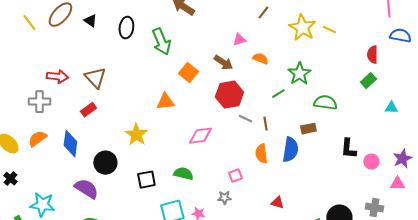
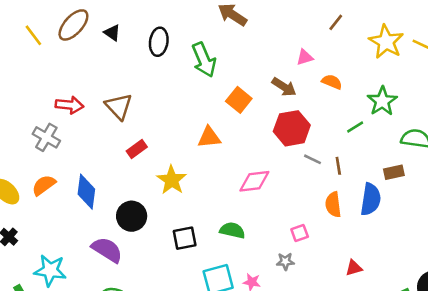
gray cross: (39, 102) -> (46, 137), turned 30
red rectangle: (88, 110) -> (137, 149), moved
red triangle: (277, 203) -> (354, 268), turned -32

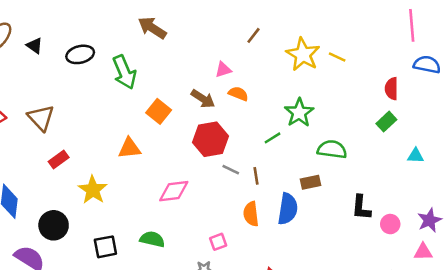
black ellipse: (159, 42) -> (80, 54), turned 68
orange semicircle: (332, 82) -> (238, 94), moved

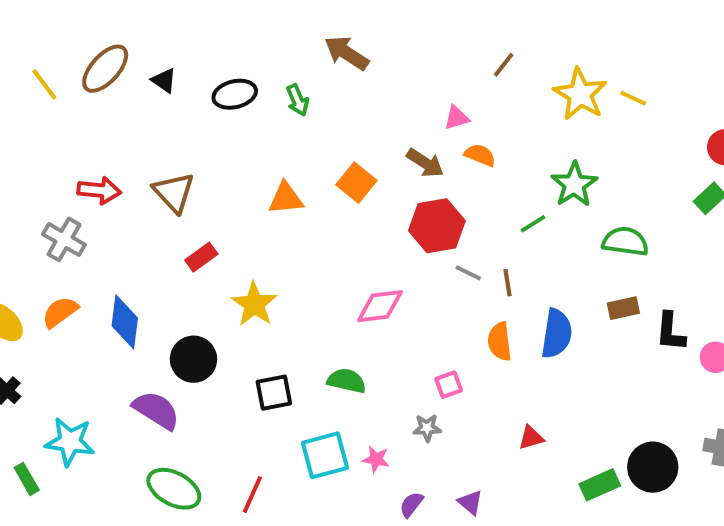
green arrow: (124, 72) -> (298, 100), moved, size x0.6
orange triangle: (129, 148) -> (286, 198), moved
brown rectangle: (310, 182) -> (623, 308), moved

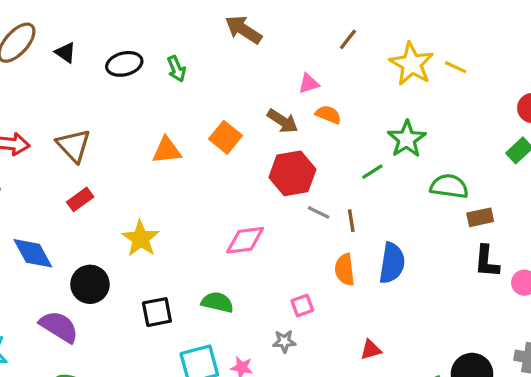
brown arrow: (347, 53) -> (243, 30), moved
red rectangle: (201, 257) -> (80, 199), moved
brown rectangle: (623, 308) -> (480, 217), moved
blue diamond: (125, 322) -> (33, 253), turned -36

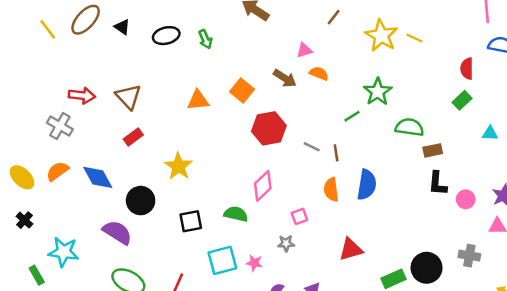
red hexagon: (292, 173) -> (269, 128), moved
pink diamond: (245, 240) -> (263, 186), moved, turned -36
red triangle: (371, 350) -> (351, 249), size x1.5

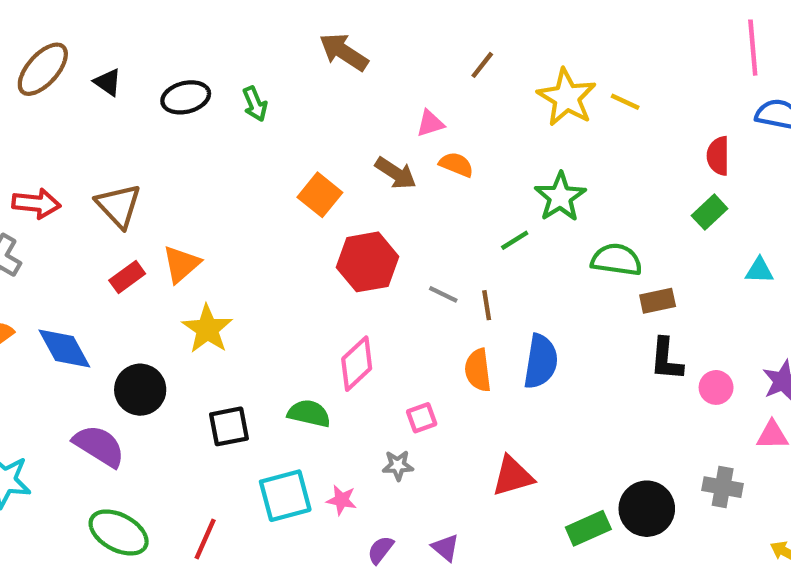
orange triangle: (198, 100) -> (181, 264), moved, turned -35

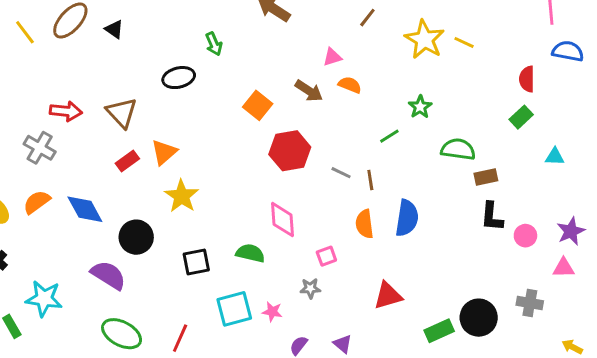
black ellipse: (186, 97) -> (179, 78), moved
green star: (560, 197) -> (420, 107), size x0.7
pink diamond: (357, 364) -> (283, 220), turned -51

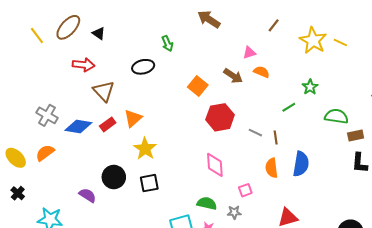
red arrow: (66, 111) -> (83, 65), moved
blue diamond: (85, 209) -> (78, 126), moved, turned -52
green semicircle: (250, 253) -> (207, 203), moved
black square: (196, 262) -> (149, 183), moved
purple semicircle: (108, 275) -> (88, 195), moved, size x0.7

